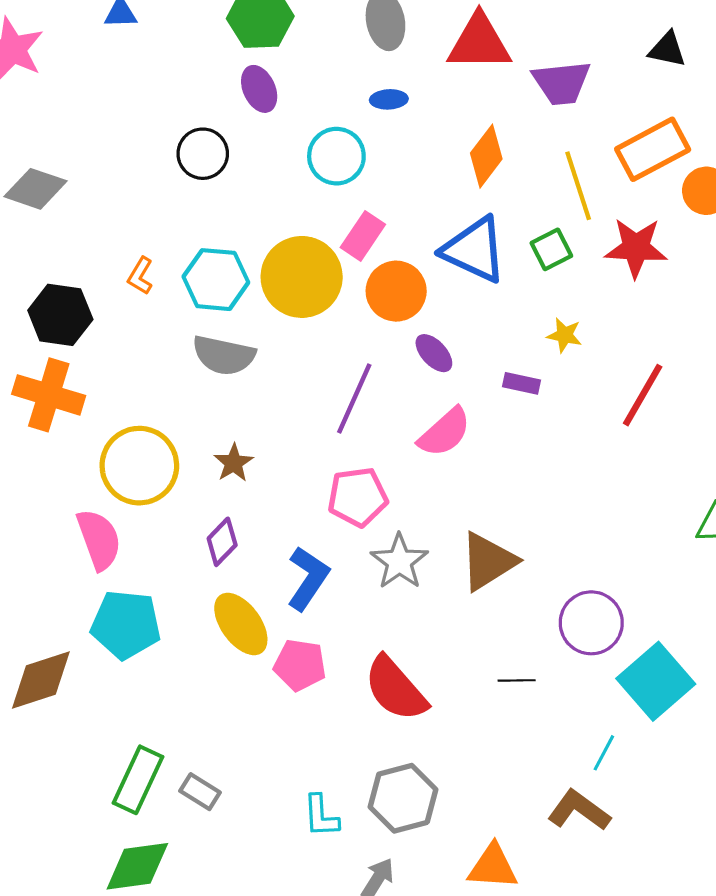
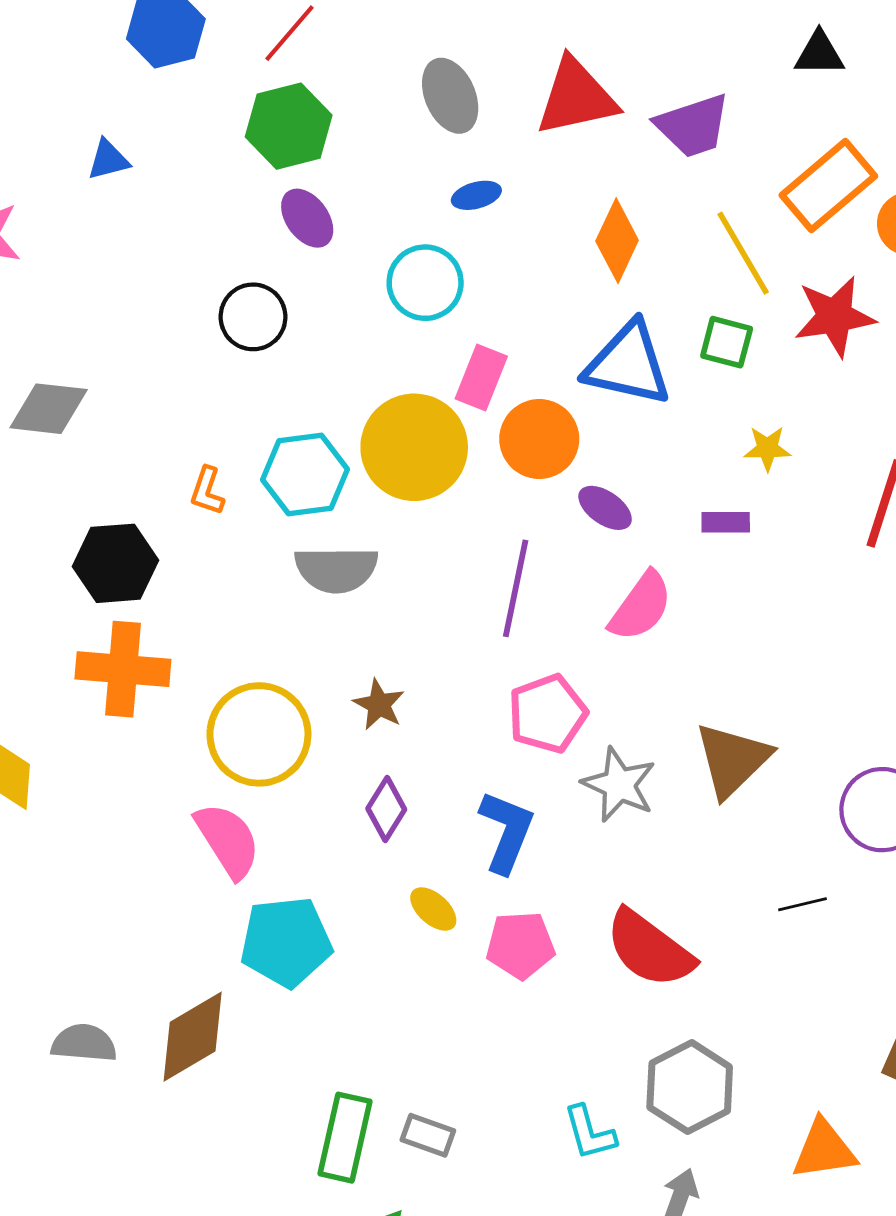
green square: (551, 249) -> (727, 342), turned -36
yellow ellipse: (241, 624) -> (433, 909), size x0.6

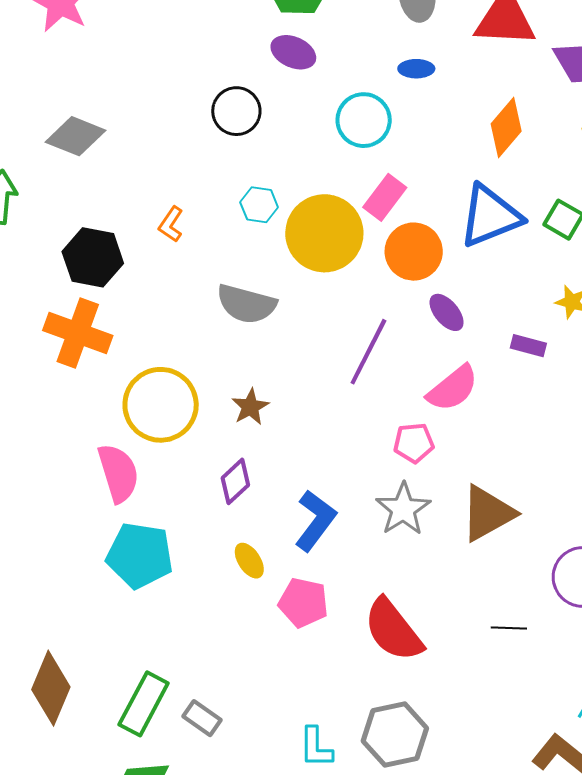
purple ellipse: (307, 218) -> (293, 52), turned -45
blue triangle: (628, 364) -> (490, 216), turned -50
cyan hexagon: (305, 475) -> (259, 205), moved, size x0.6
pink pentagon: (547, 714) -> (414, 443), moved, size x0.7
brown diamond: (193, 1037) -> (51, 688), moved, turned -52

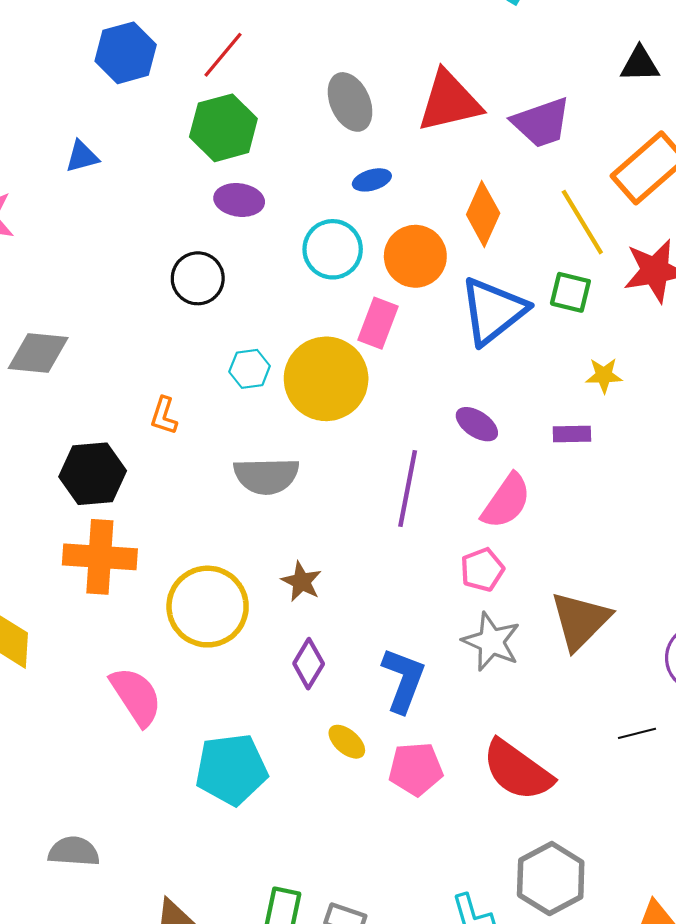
orange circle: (414, 252) -> (415, 256), moved
pink semicircle: (118, 473) -> (136, 696), moved

